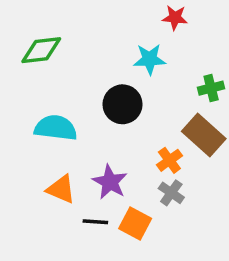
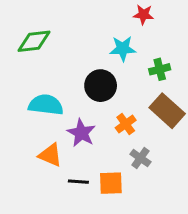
green cross: (211, 88) -> (160, 69), moved
orange cross: (169, 160) -> (126, 124), moved
purple star: (110, 182) -> (81, 133), moved
orange square: (135, 224) -> (111, 183), turned -30

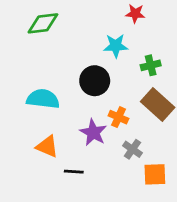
green diamond: (34, 41) -> (43, 23), moved
orange cross: (126, 124) -> (118, 117), turned -30
purple star: (81, 133) -> (93, 132), moved
orange square: (111, 183) -> (155, 174), moved

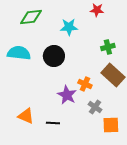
cyan star: (116, 46) -> (69, 27), moved
black circle: (95, 81) -> (54, 56), moved
cyan semicircle: (43, 99) -> (19, 53), moved
orange triangle: (47, 146) -> (26, 116), moved

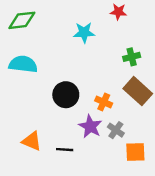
green diamond: (31, 17) -> (22, 20), moved
black circle: (54, 56) -> (66, 95), moved
purple star: (67, 95) -> (90, 126), moved

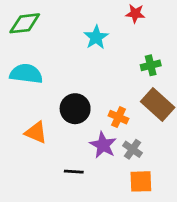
cyan star: (84, 32) -> (96, 37), turned -30
orange triangle: (32, 141) -> (36, 132), moved
orange square: (135, 152) -> (141, 181), moved

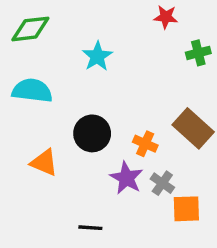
cyan star: (96, 37) -> (97, 56), moved
green cross: (151, 65) -> (198, 53), moved
black line: (74, 172) -> (90, 228), moved
orange square: (141, 181) -> (186, 209), moved

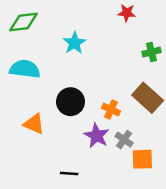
green cross: (198, 53) -> (151, 52), moved

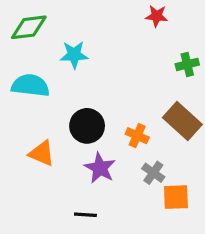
cyan star: (74, 43) -> (74, 55), moved, turned 30
purple star: (97, 136) -> (100, 168), moved

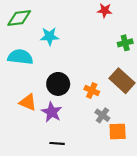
purple star: (100, 168) -> (52, 112), moved

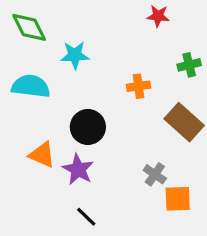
green diamond: (19, 18) -> (29, 27), turned 70
orange cross: (92, 90) -> (138, 86), moved, turned -32
black line: (57, 143) -> (86, 217), turned 40

